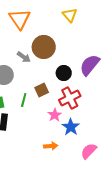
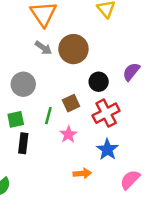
gray arrow: (24, 57) -> (43, 48), moved
purple semicircle: (90, 65) -> (131, 72), size x0.7
pink star: (55, 115) -> (68, 134), moved

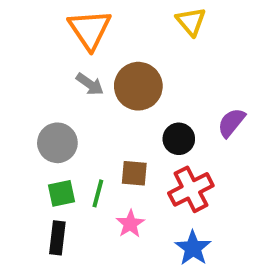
brown square: (71, 103) -> (134, 173), turned 30
green square: (16, 119) -> (61, 193), moved

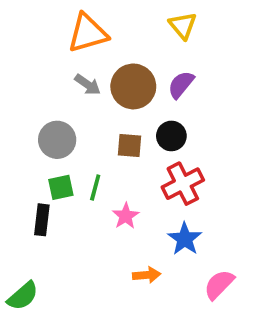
orange triangle: (90, 30) -> (88, 33), turned 48
purple semicircle: (231, 123) -> (181, 85), moved
brown square: (134, 173) -> (129, 145), moved
black rectangle: (57, 238) -> (42, 220), moved

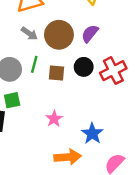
red cross: (183, 184) -> (113, 71), moved
green line: (95, 187) -> (34, 64), moved
orange arrow: (147, 275) -> (68, 157), size x1.5

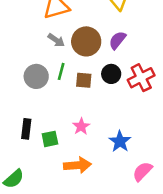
green square: (12, 100) -> (50, 139), moved
orange arrow: (68, 157) -> (77, 165), moved

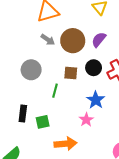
green line: (61, 71) -> (55, 91), moved
pink star: (81, 126) -> (86, 120), moved
blue star: (120, 141) -> (96, 100), moved

